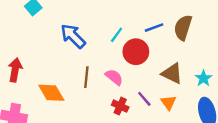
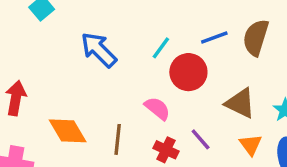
brown line: (86, 77) -> (118, 139), moved
orange triangle: (168, 102) -> (251, 145), moved

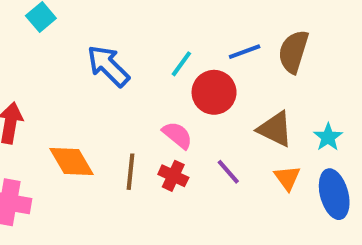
red cross: (166, 150) -> (173, 176), moved

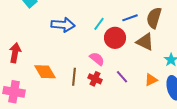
blue arrow: (108, 66) -> (63, 25), turned 140
brown triangle: (275, 129) -> (145, 42), moved
orange triangle: (287, 178) -> (151, 80), turned 40

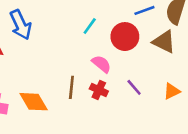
cyan line: (99, 24) -> (90, 26), moved
blue arrow: (63, 25) -> (21, 25), moved, turned 60
orange diamond: (45, 72) -> (34, 102), moved

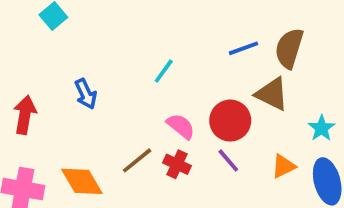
blue arrow: (21, 25) -> (86, 94), moved, size x0.7
red circle: (125, 37) -> (230, 121), moved
brown line: (71, 87) -> (137, 160), turned 45

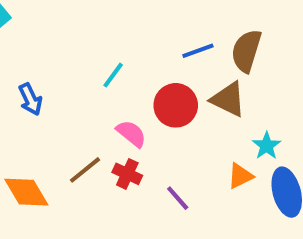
red circle: (230, 121) -> (176, 105), moved
cyan star: (321, 128) -> (267, 146), moved
purple line: (228, 160) -> (178, 198), moved

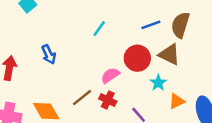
cyan line: (113, 75) -> (99, 29), moved
pink semicircle: (131, 134) -> (110, 75), turned -72
cyan star: (267, 146) -> (158, 83), moved

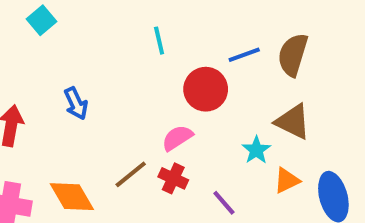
cyan line: (99, 29) -> (159, 41), moved, turned -49
brown triangle: (169, 54) -> (293, 122), moved
red circle: (137, 58) -> (206, 89), moved

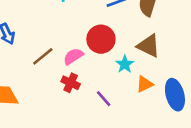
red circle: (206, 89) -> (101, 39), moved
brown line: (131, 174) -> (43, 56), moved

